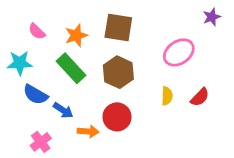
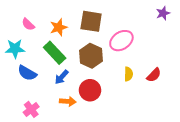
pink ellipse: (179, 52) -> (121, 41), moved
blue arrow: (63, 110) -> (62, 77), moved, turned 98

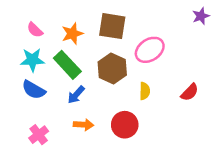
cyan star: (15, 49) -> (32, 60), moved
yellow semicircle: (129, 74) -> (145, 91), moved
red circle: (90, 90) -> (125, 125), moved

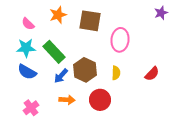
orange star: (72, 34) -> (58, 15), moved
pink ellipse: (150, 50) -> (120, 40), turned -50
brown hexagon: (112, 69) -> (85, 70), moved

